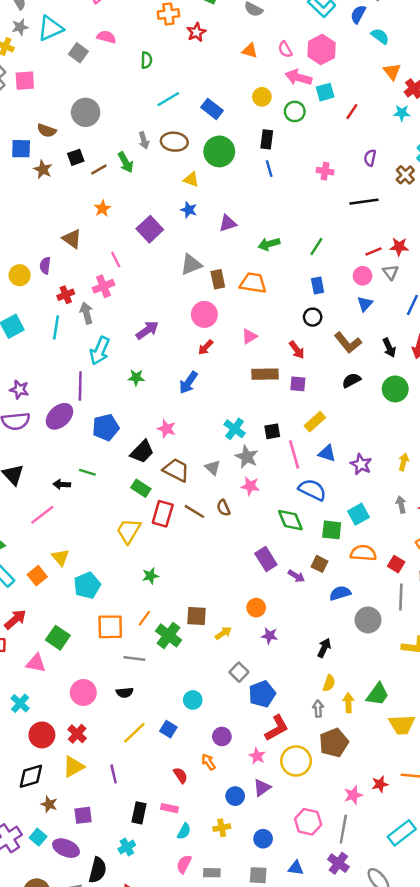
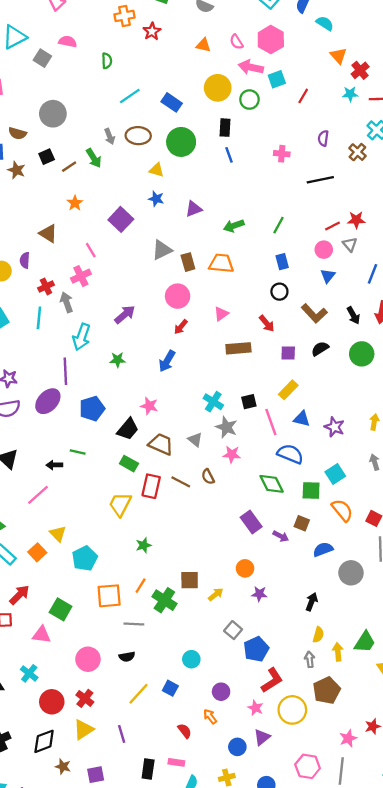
yellow circle: (262, 97) -> (218, 88), size x1.5
purple square: (298, 384) -> (288, 353), moved
orange semicircle: (363, 553) -> (342, 510), turned 50

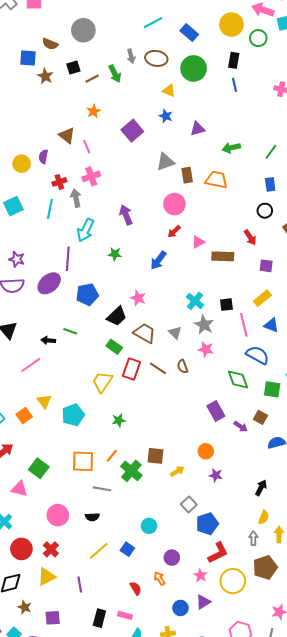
pink line: (91, 250) -> (87, 147), moved
pink triangle: (221, 314) -> (198, 242), moved
purple arrow: (125, 315) -> (126, 215), turned -78
cyan pentagon: (85, 558) -> (73, 415), moved

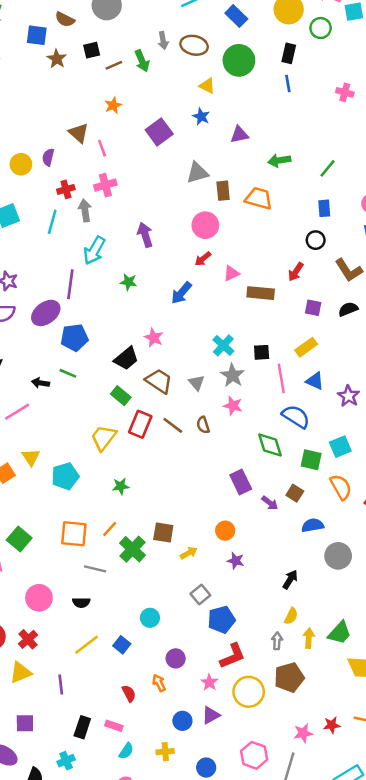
red arrow: (250, 237) -> (296, 272), turned 63
blue pentagon: (87, 294) -> (74, 338), moved

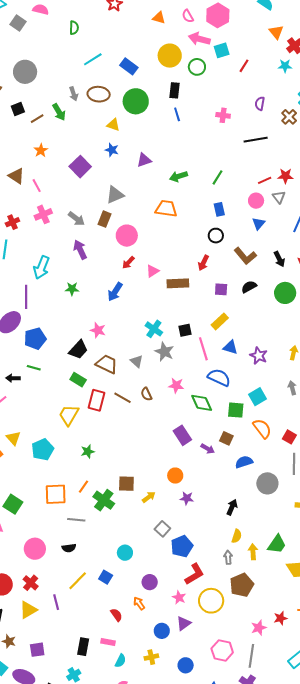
brown rectangle: (223, 191) -> (104, 219), moved, turned 35
gray arrow: (85, 210) -> (76, 219), moved, turned 144
pink star: (233, 406) -> (176, 385), moved
purple line: (61, 685) -> (56, 602), moved

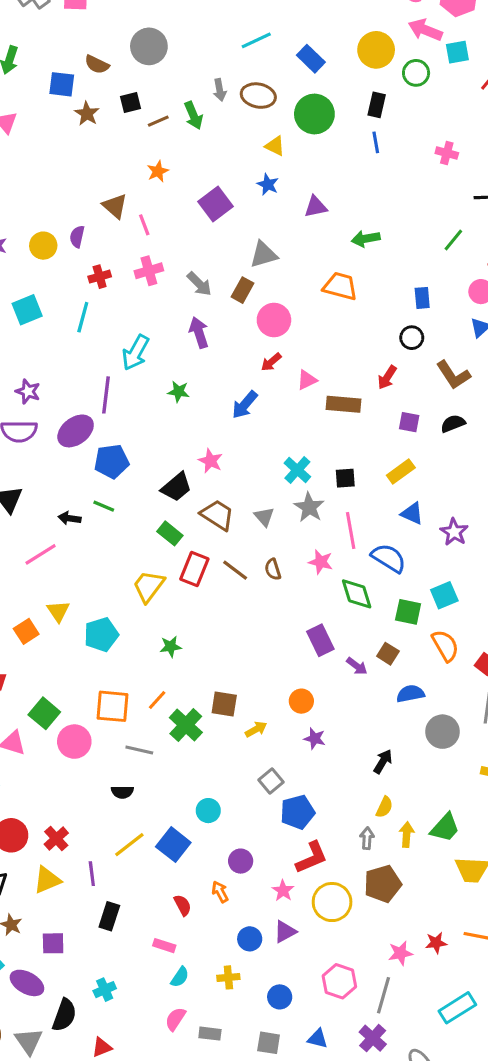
green line: (217, 177) -> (453, 240), moved
pink line: (203, 349) -> (351, 531), moved
pink circle: (35, 549) -> (74, 742), moved
blue square: (106, 577) -> (173, 845), size x1.5
black rectangle: (83, 647) -> (109, 916), moved

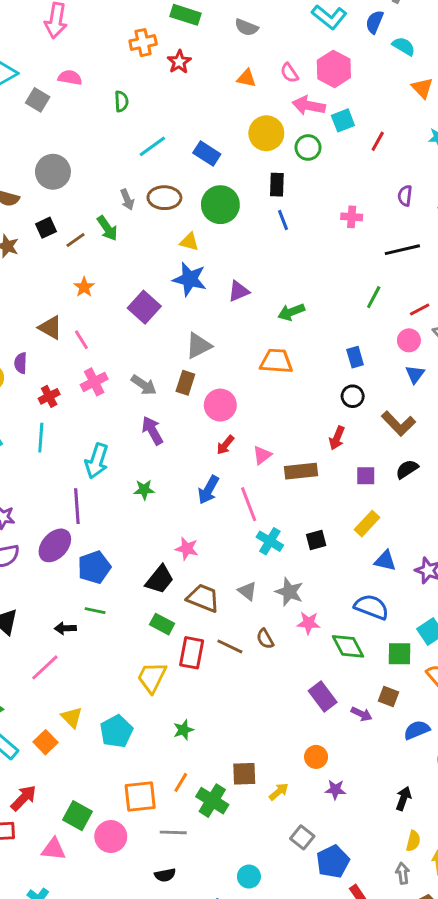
blue star: (268, 184) -> (190, 279), size x1.6
gray star: (309, 507) -> (289, 592), moved
pink line: (351, 531) -> (249, 504), moved

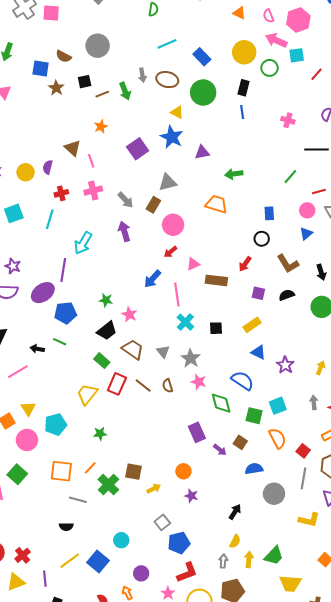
green star: (144, 490) -> (106, 300), moved
pink circle: (111, 837) -> (27, 440), moved

